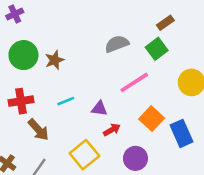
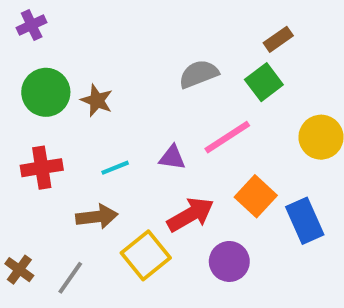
brown star: (55, 60) -> (97, 100), turned -30
purple triangle: (99, 109) -> (172, 158), moved
brown arrow: (38, 130) -> (97, 217), moved, turned -55
red arrow: (112, 130) -> (191, 215), size x1.6

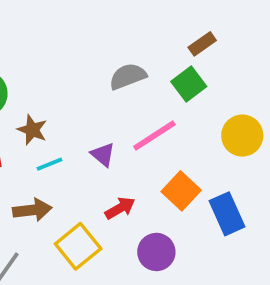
brown star: (97, 100) -> (32, 130), moved
purple triangle: (172, 158) -> (103, 155), turned 32
red arrow: (191, 215) -> (120, 208), size x0.7

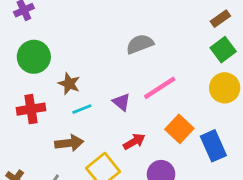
brown rectangle: (202, 44) -> (220, 19), moved
green square: (189, 84) -> (223, 50), moved

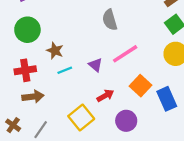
gray semicircle: (140, 44) -> (110, 20), turned -85
brown arrow: (69, 143) -> (33, 97), moved

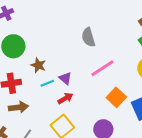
purple triangle: (95, 65) -> (65, 78), moved
red arrow: (105, 96) -> (65, 98), moved

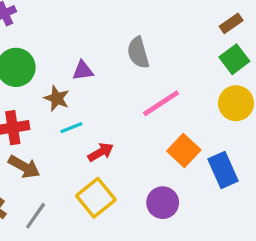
purple triangle: (65, 78) -> (83, 71), moved, turned -48
brown arrow: (18, 107) -> (24, 167), turned 36

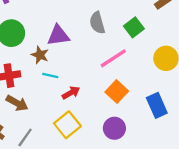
green square: (234, 59) -> (134, 27), moved
purple triangle: (83, 71) -> (58, 35), size x1.5
cyan line: (71, 128) -> (50, 76), turned 35
orange square: (184, 150) -> (117, 92), moved

